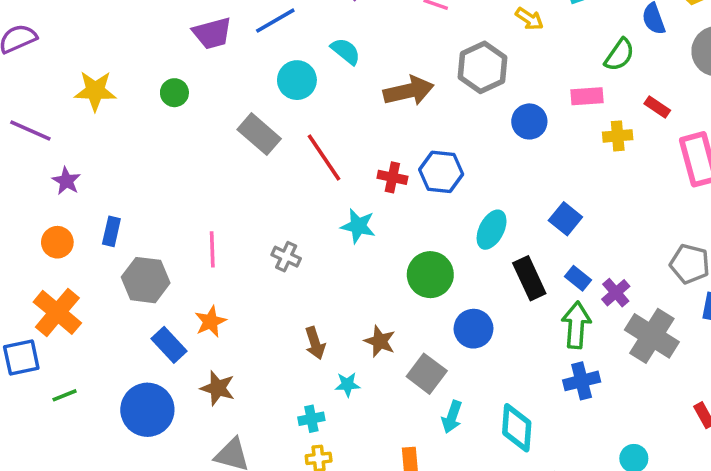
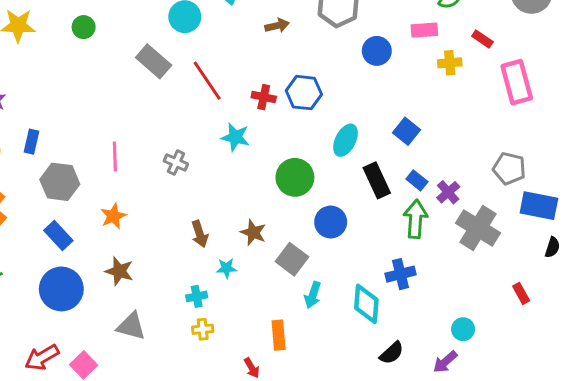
brown arrow: (409, 91) -> (277, 26), size x0.6
blue rectangle: (169, 345) -> (58, 235), moved
blue cross: (582, 381) -> (401, 274), moved

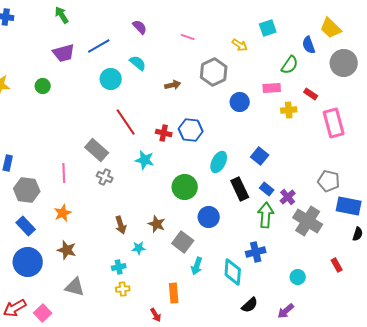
gray rectangle: (154, 61) -> (97, 150), moved
cyan circle: (463, 329) -> (298, 277), moved

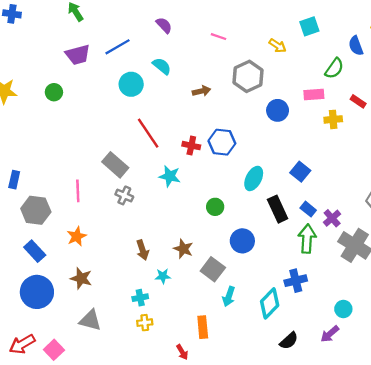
green circle: (185, 187) -> (215, 207), size x0.6
cyan diamond: (233, 272) -> (270, 303), turned 40
purple arrow: (286, 311) -> (330, 334), moved

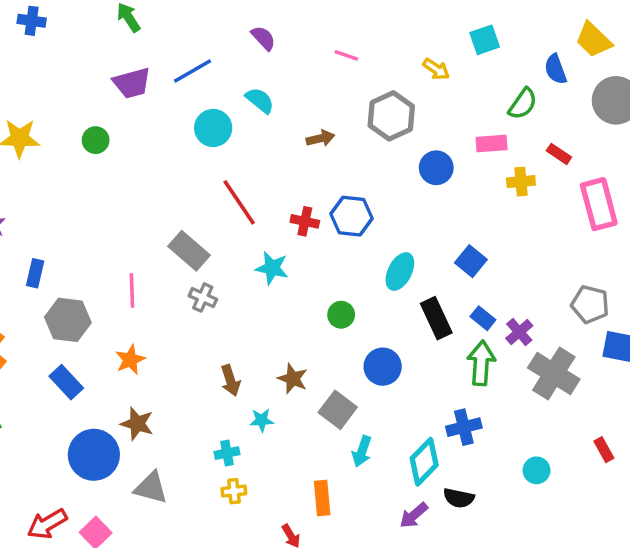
blue circle: (37, 292) -> (94, 455), moved
purple arrow: (330, 334) -> (414, 515), moved
black semicircle: (289, 341) -> (459, 498), moved, turned 54

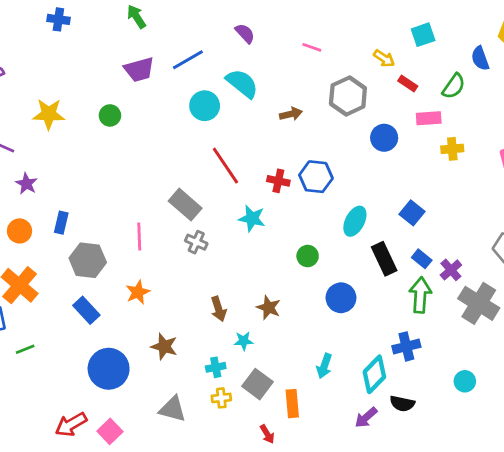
cyan semicircle: (260, 100) -> (242, 83), size x1.4
red rectangle: (559, 154) -> (408, 83), moved
gray square: (338, 410) -> (257, 384), moved
brown star: (137, 424) -> (164, 346), moved
gray triangle: (151, 488) -> (173, 409), moved

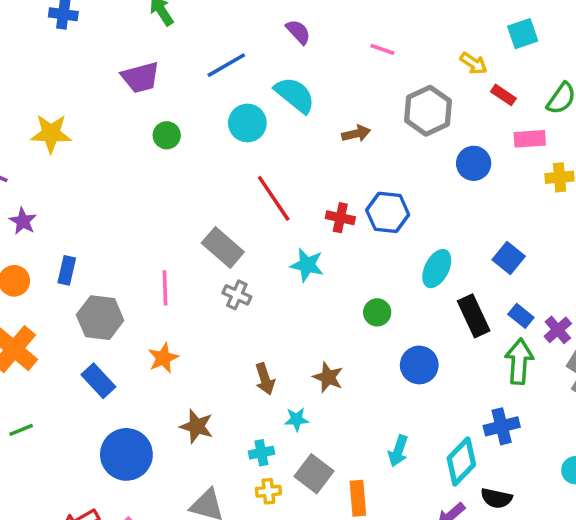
purple trapezoid: (139, 70) -> (140, 77), moved
green circle: (110, 115) -> (167, 135), moved

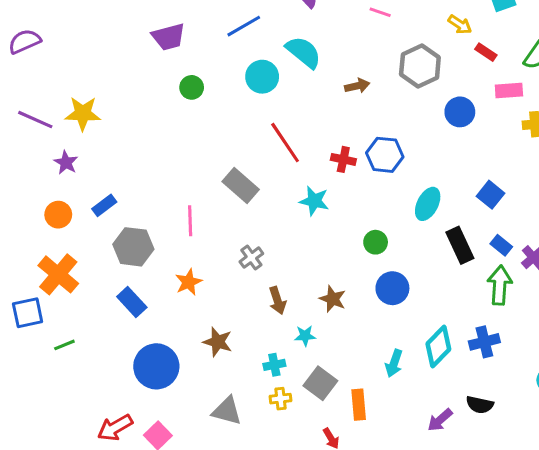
yellow star: (51, 134) -> (83, 113), moved
blue rectangle: (67, 270) -> (104, 205), turned 40
gray cross: (237, 295) -> (251, 258), moved, turned 30
blue circle: (419, 365) -> (392, 288), moved
cyan diamond: (461, 461) -> (438, 346), moved

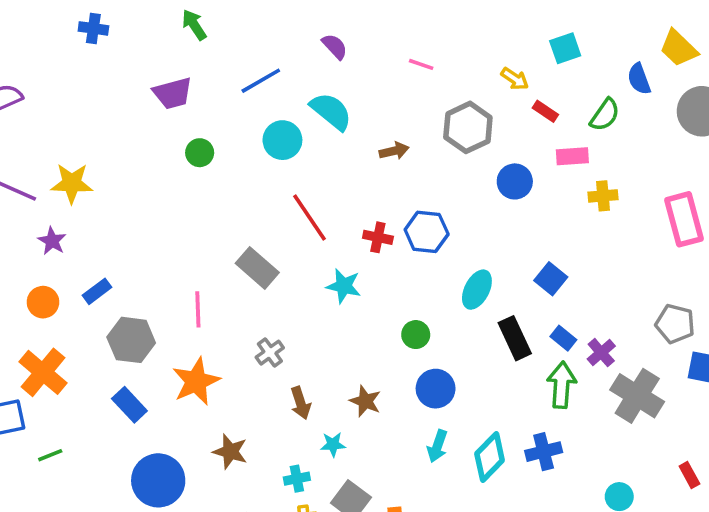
orange star: (189, 282) -> (196, 381), size x1.5
cyan arrow: (394, 363) -> (437, 446), moved

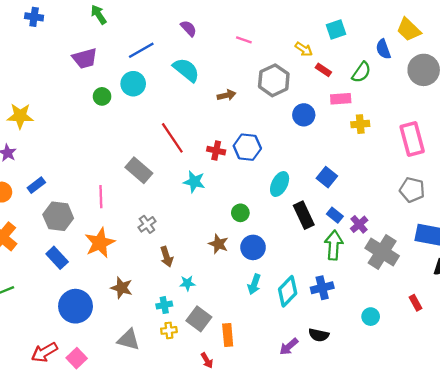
cyan circle: (282, 140) -> (133, 84), moved
gray pentagon: (675, 324) -> (412, 190), moved
brown star: (365, 401) -> (218, 244), moved

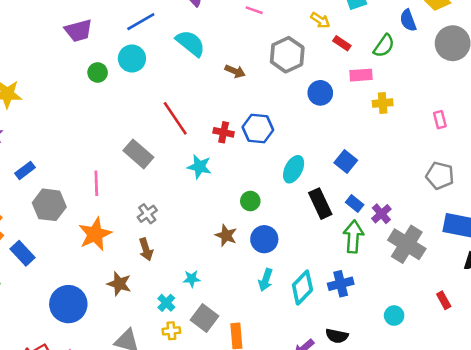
brown arrow: (227, 95) -> (235, 71), turned 36
pink rectangle: (412, 139) -> (440, 120), size x0.5
brown arrow: (167, 257) -> (146, 249), moved
blue rectangle: (57, 258) -> (23, 253), moved
cyan cross: (164, 305) -> (166, 303), turned -35

